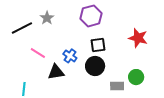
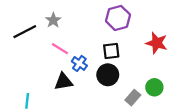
purple hexagon: (91, 16) -> (118, 18), moved
pink line: (38, 53) -> (60, 49), moved
gray rectangle: (117, 86) -> (133, 98), turned -48

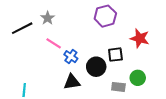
black square: (111, 51) -> (115, 55), moved
black triangle: (63, 82) -> (72, 82), moved
gray rectangle: (133, 98) -> (118, 87), turned 56

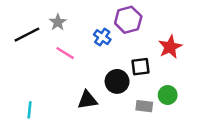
red star: (140, 38) -> (170, 47), turned 30
blue cross: (71, 57) -> (102, 37), moved

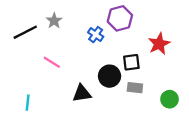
pink line: (65, 53) -> (52, 62), moved
green circle: (168, 95) -> (170, 99), moved
gray rectangle: (144, 106) -> (135, 88), moved

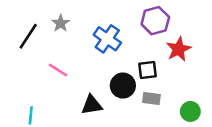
purple hexagon: (120, 18) -> (155, 21), moved
black line: (25, 32) -> (28, 36), turned -30
blue cross: (96, 35) -> (107, 39), size x1.5

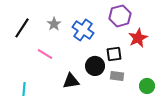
gray star: (61, 23) -> (54, 24), moved

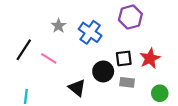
black line: (22, 28) -> (24, 50), moved
red star: (138, 38) -> (150, 58), moved
black triangle: (71, 81) -> (77, 88), turned 48

